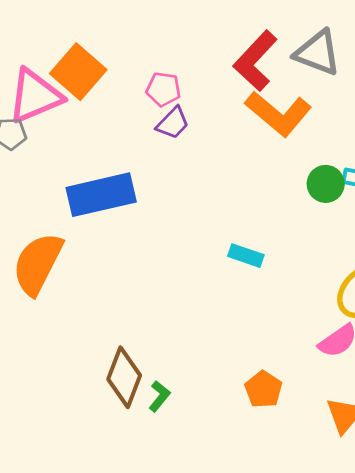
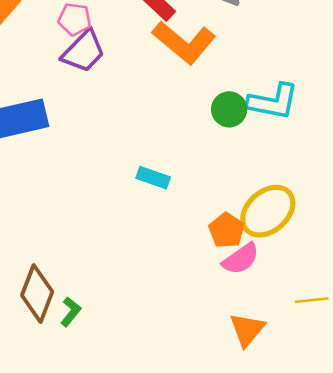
purple trapezoid: (173, 123) -> (84, 51), size x1.4
orange pentagon: (263, 389) -> (227, 230), moved

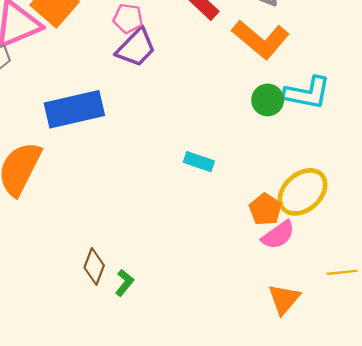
orange L-shape: (184, 42) -> (261, 39), moved
brown diamond: (37, 294) -> (94, 266), size x0.7

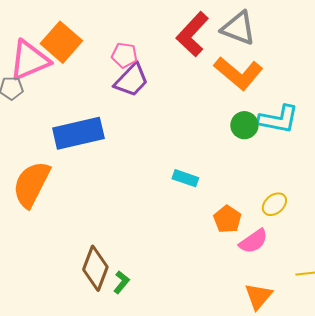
yellow ellipse: (303, 192) -> (274, 204), size x0.6
orange pentagon: (265, 209) -> (227, 219), moved
brown diamond: (94, 266) -> (95, 268), size x1.4

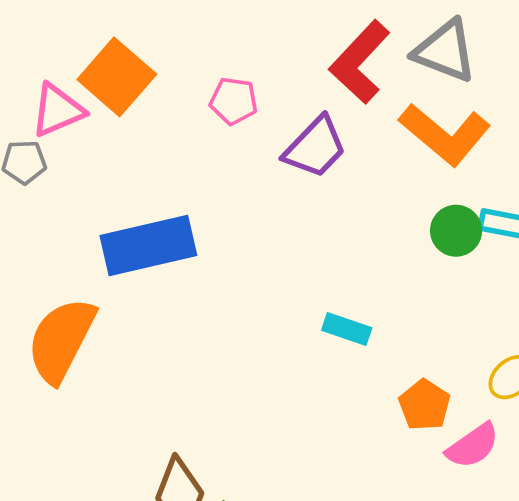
pink triangle: (29, 60) -> (58, 110), size x0.7
purple trapezoid: (131, 80) -> (315, 147), moved

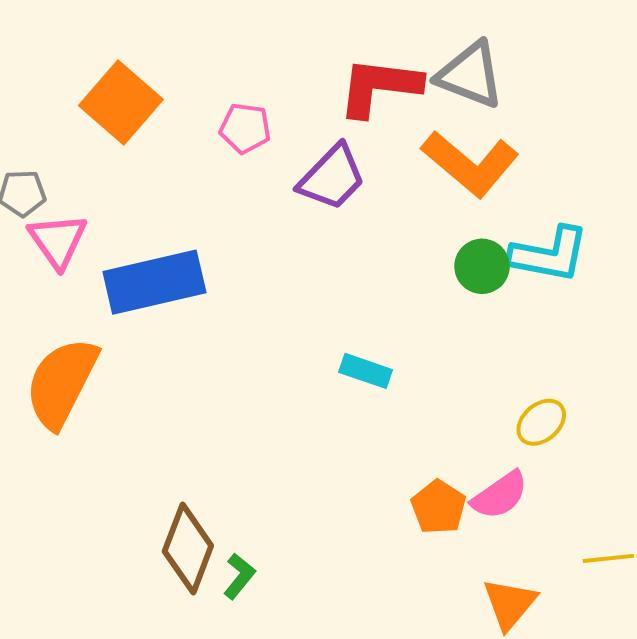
red L-shape: (360, 62) -> (379, 87), turned 54
pink triangle: (58, 110) -> (58, 241), moved, turned -42
orange pentagon: (425, 405) -> (439, 507), moved

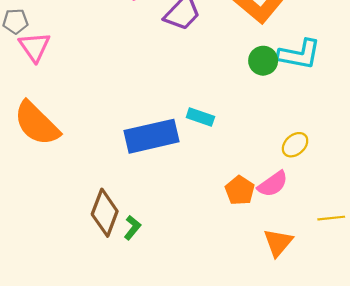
blue rectangle: (154, 282) -> (151, 136), moved
orange semicircle: (62, 383) -> (37, 123), turned -72

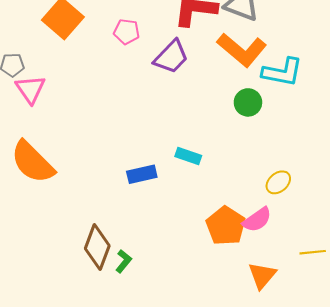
cyan L-shape: (299, 54) -> (282, 72), moved
blue rectangle: (151, 136) -> (142, 174), size x0.6
orange pentagon: (240, 190) -> (226, 226), size x1.4

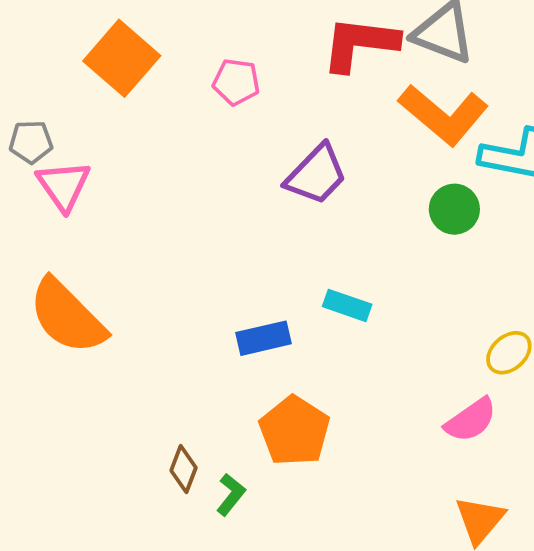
purple trapezoid: (171, 57) -> (316, 175), moved
orange pentagon: (226, 226) -> (294, 431), moved
brown diamond: (97, 247) -> (184, 469), size x0.6

